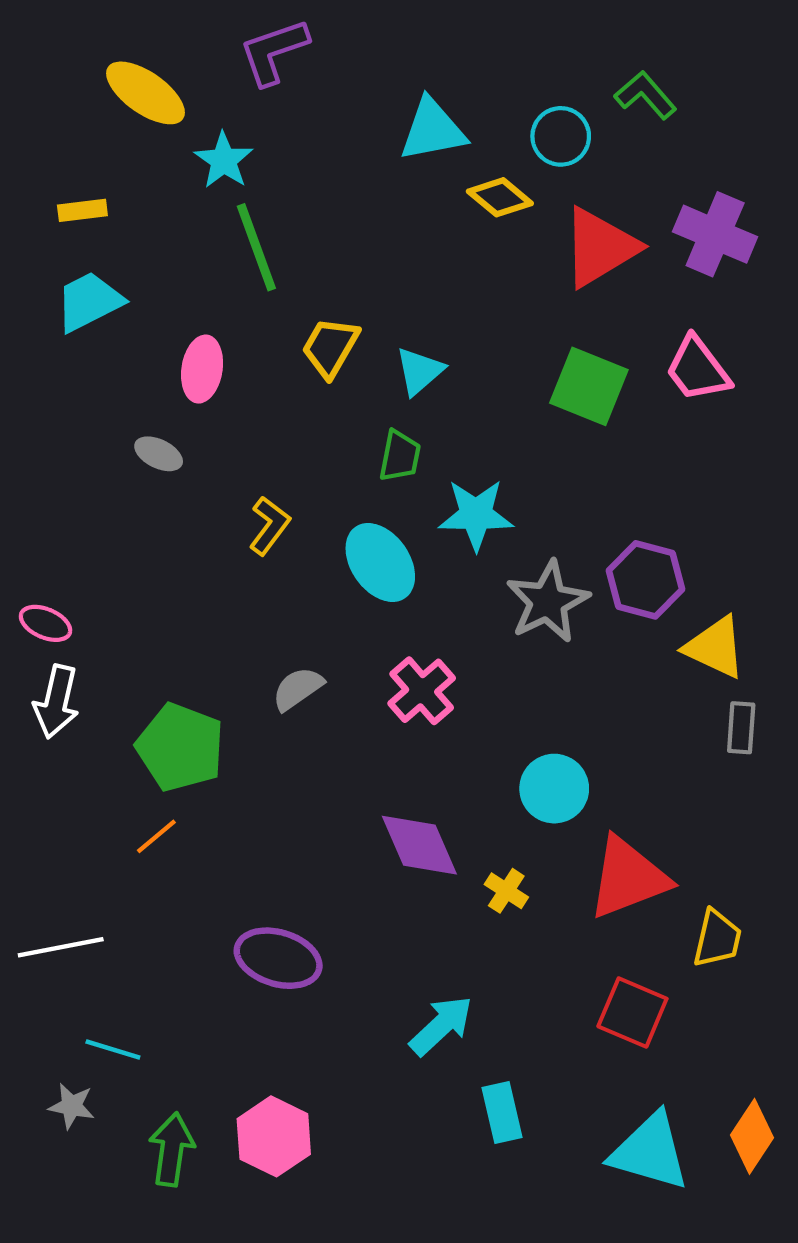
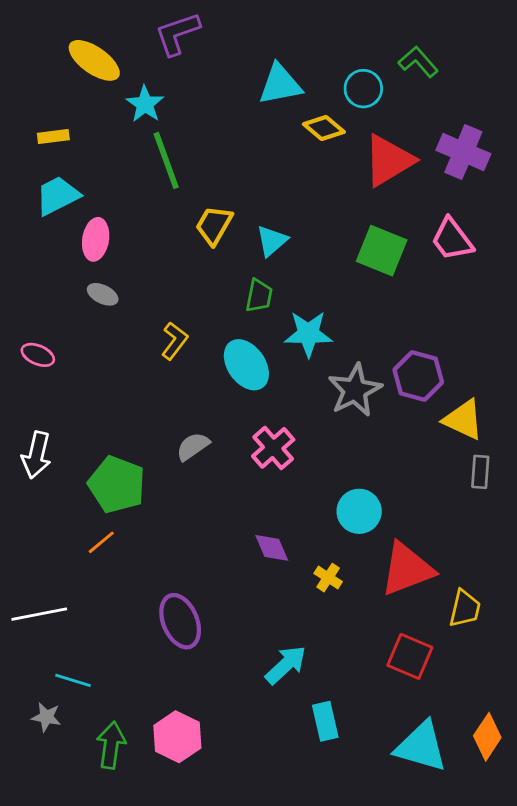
pink ellipse: (202, 369) -> (96, 239), moved
pink ellipse: (46, 623) -> (38, 355), moved
purple diamond: (419, 845) -> (272, 548), size x0.7
purple ellipse: (278, 958) -> (180, 621), turned 50

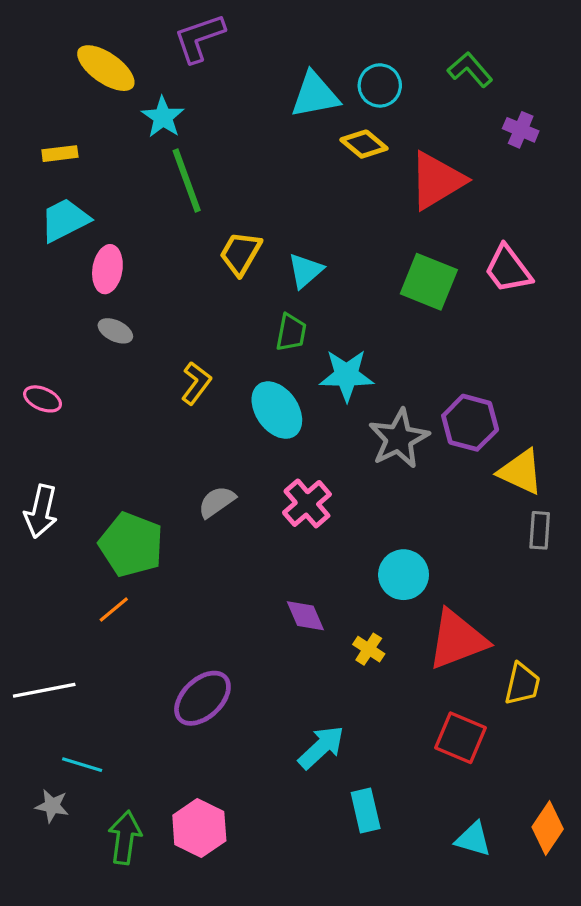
cyan circle: (363, 89) -> (380, 85), moved
purple cross: (463, 152) -> (521, 130), moved, size x0.6
purple ellipse: (180, 621) -> (202, 698), turned 70
cyan triangle: (421, 747) -> (473, 839), size x0.6

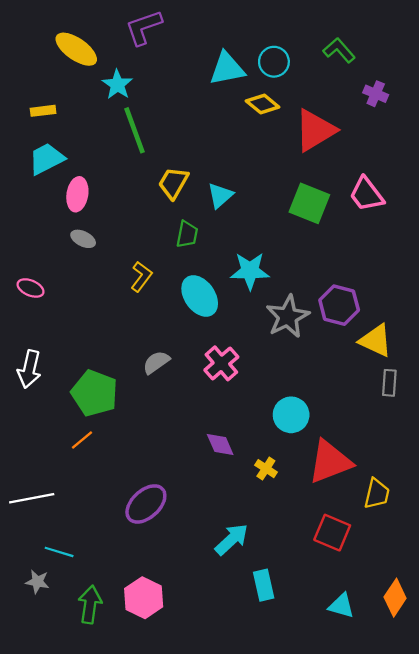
green trapezoid: (291, 332) -> (187, 234), moved

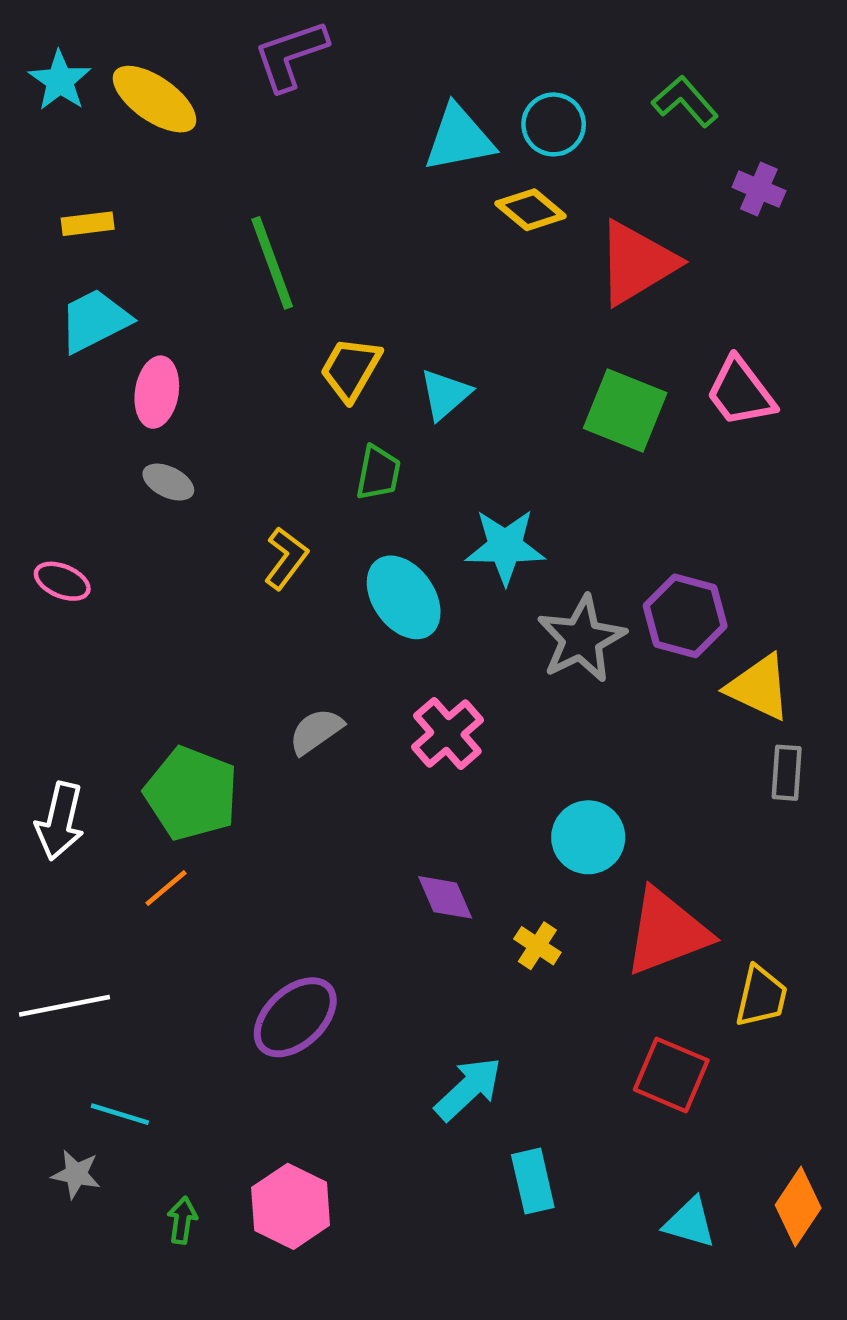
cyan star: (117, 85) -> (60, 81), moved
white arrow: (29, 369) -> (60, 821), moved
green arrow: (90, 605) -> (182, 1220), size x0.6

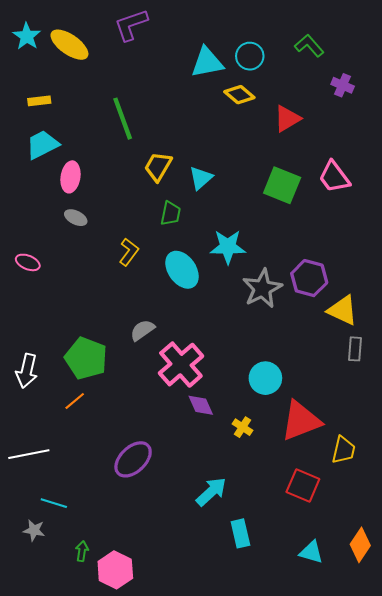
red triangle: (637, 263) -> (287, 119), size x0.7
pink cross: (447, 734) -> (181, 365), moved, size x1.4
pink hexagon: (291, 1206) -> (115, 570), moved

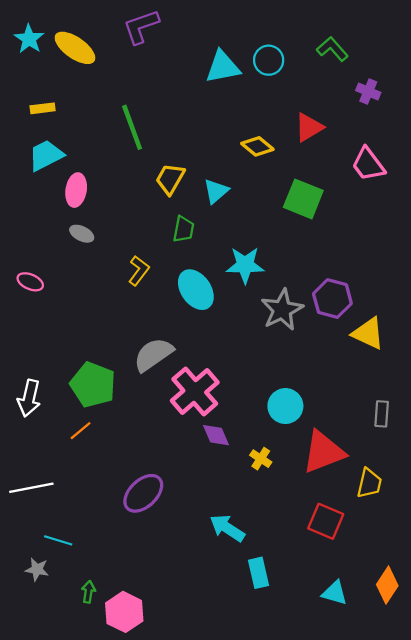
yellow diamond: (239, 95) -> (257, 146), moved
pink trapezoid: (334, 177) -> (368, 164), moved
gray semicircle: (142, 330) -> (153, 355), size x1.5
gray rectangle: (355, 349) -> (382, 414), moved
cyan arrow: (211, 492) -> (227, 528), turned -104

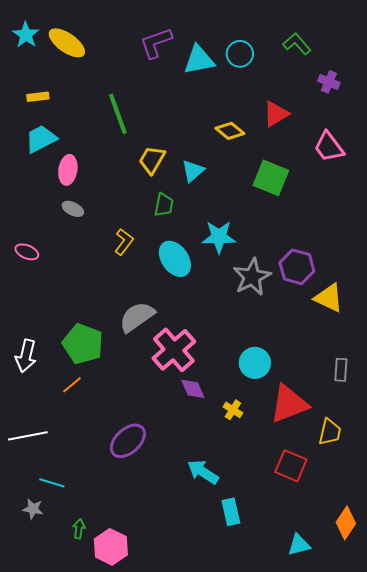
purple L-shape: (141, 27) -> (156, 43), moved
cyan triangle: (335, 593) -> (299, 545), moved, turned -30

